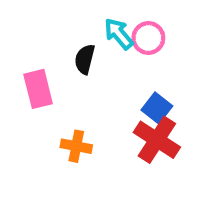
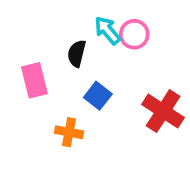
blue square: (157, 108) -> (98, 96), moved
red cross: (157, 140) -> (163, 111), moved

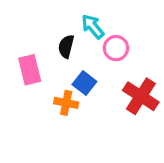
pink circle: (134, 34) -> (116, 48), moved
orange cross: (69, 132) -> (66, 103), moved

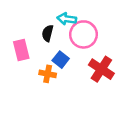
cyan arrow: (93, 27) -> (67, 19), turned -42
pink circle: (116, 48) -> (83, 34), size x1.5

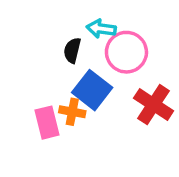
pink rectangle: (21, 50) -> (47, 123), moved
blue square: (61, 60) -> (92, 90), size x1.5

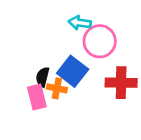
black semicircle: (72, 50) -> (43, 77), moved
red cross: (154, 105) -> (121, 83), turned -32

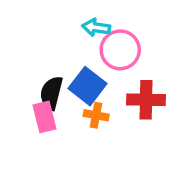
black semicircle: (43, 77) -> (51, 93), size x1.4
orange cross: (57, 88) -> (96, 115), moved

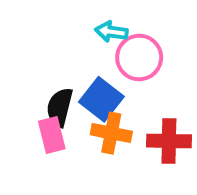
red cross: (146, 100) -> (169, 141), moved
orange cross: (96, 115) -> (111, 133), size x1.4

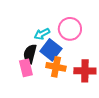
cyan arrow: (111, 32) -> (42, 34), moved, turned -35

